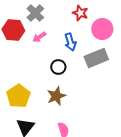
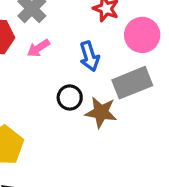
brown star: (56, 96) -> (101, 112), moved, turned 30

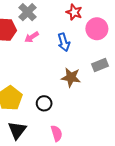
gray rectangle: (132, 83) -> (100, 65), moved, size x0.7
black circle: (70, 97) -> (44, 103), moved

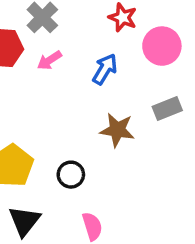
blue arrow: (64, 42) -> (105, 69), turned -132

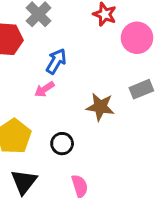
pink arrow: (49, 60) -> (44, 89), moved
blue arrow: (105, 69) -> (56, 61), moved

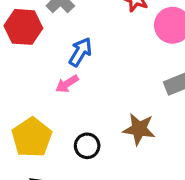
brown star: (100, 107) -> (139, 129), moved

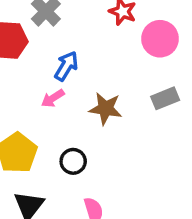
brown star: (139, 129) -> (106, 109), moved

